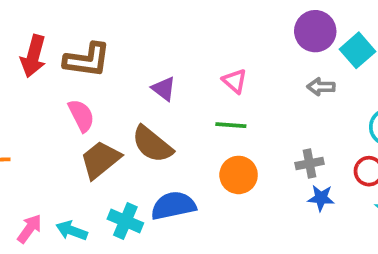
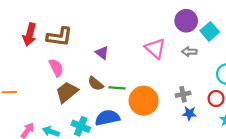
pink triangle: (235, 81) -> (155, 48), moved, size x1.5
green line: (231, 125) -> (117, 88), moved
brown semicircle: (152, 144) -> (96, 84), size x0.7
orange circle: (239, 175) -> (144, 101), size x1.4

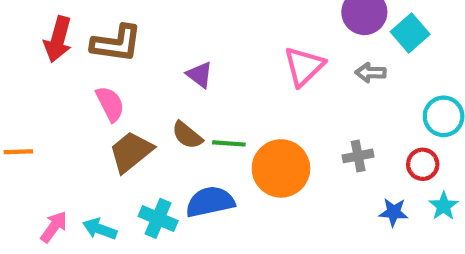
pink triangle: (155, 48) -> (304, 66), turned 35
blue star: (189, 113) -> (394, 212), moved

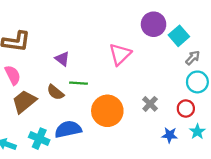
gray arrow: (371, 73) -> (193, 58), moved, turned 133
green line: (229, 143) -> (78, 83), moved
gray cross: (358, 156) -> (150, 104), turned -35

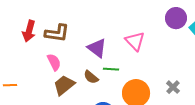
pink triangle: (120, 54) -> (135, 41), moved, turned -30
purple triangle: (62, 59) -> (97, 48), size x1.5

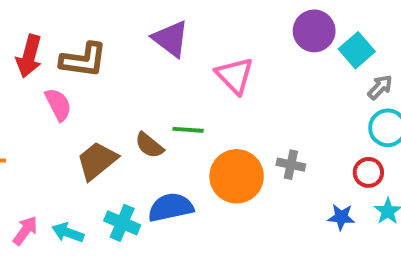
purple triangle: (97, 48) -> (171, 39), moved
pink semicircle: (54, 62) -> (58, 105), moved
gray cross: (173, 87) -> (291, 165), moved, turned -32

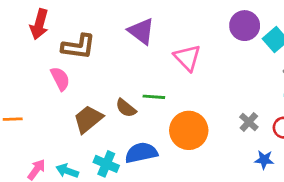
red arrow: (29, 56) -> (39, 24), moved
gray cross: (291, 165) -> (249, 122), moved, turned 30

